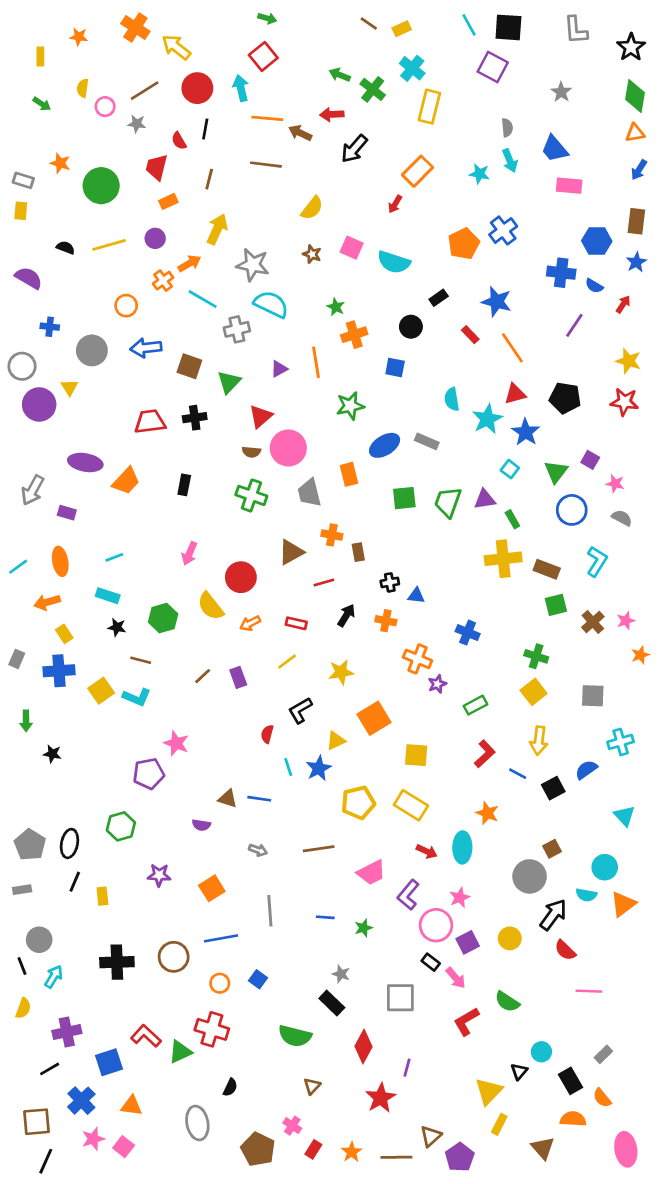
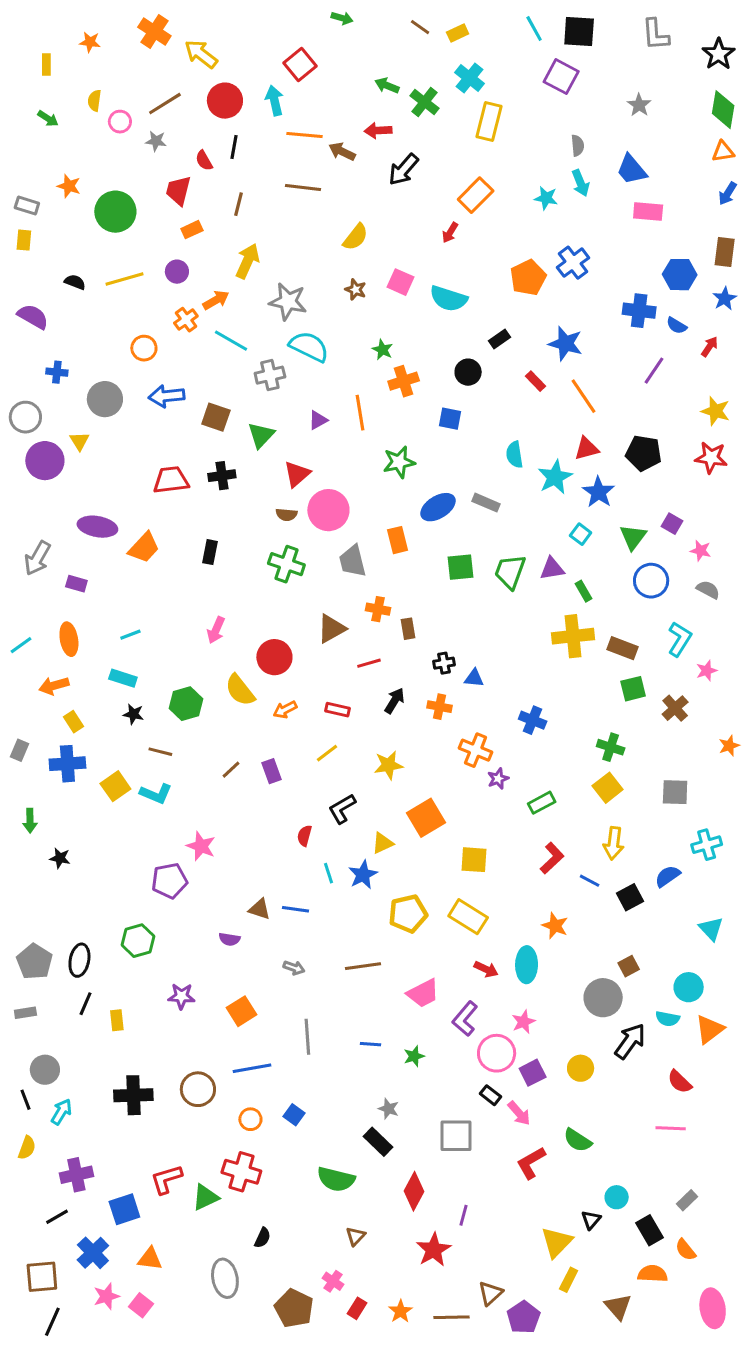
green arrow: (267, 18) -> (342, 18), moved
pink star: (626, 621) -> (707, 671), moved
red semicircle: (565, 950) -> (680, 1082), moved
red L-shape: (146, 1036) -> (166, 1179), turned -60

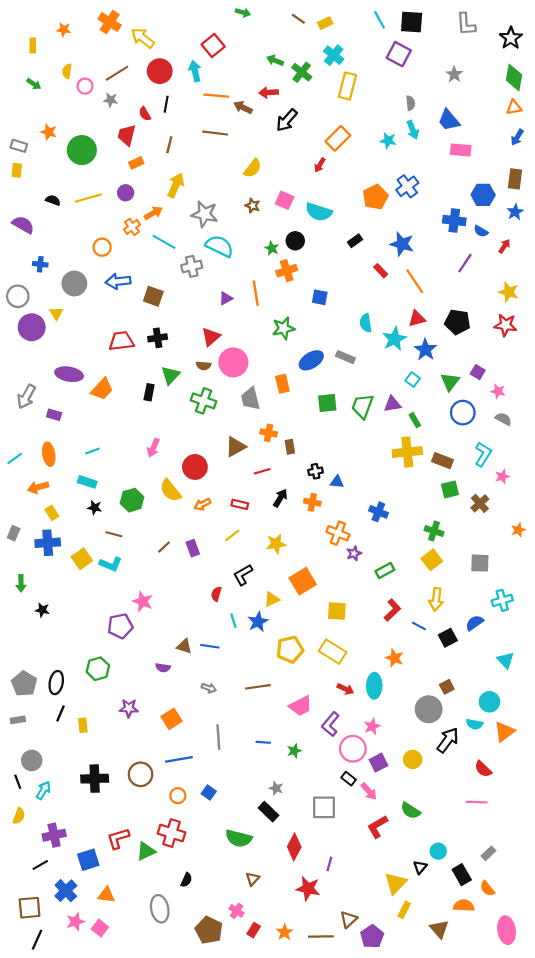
black circle: (468, 372) -> (295, 241), moved
green triangle: (261, 435) -> (170, 375), moved
red star: (434, 1250) -> (308, 889), turned -30

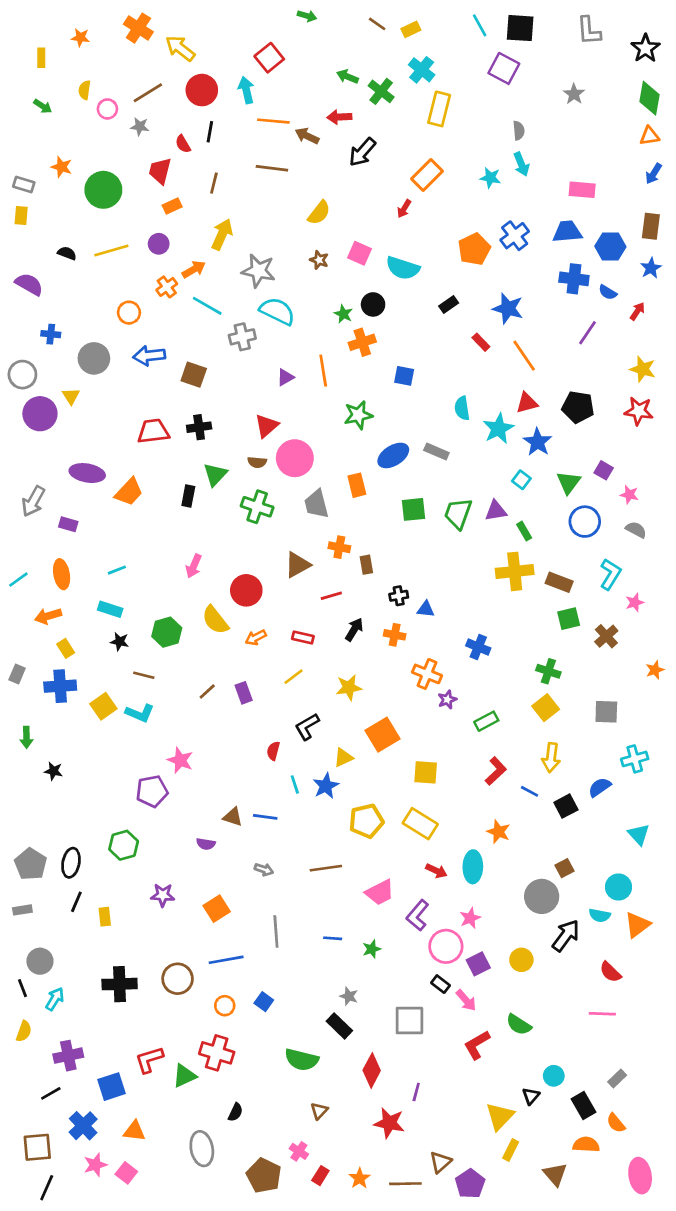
blue trapezoid: (449, 120) -> (567, 232), moved, turned 125

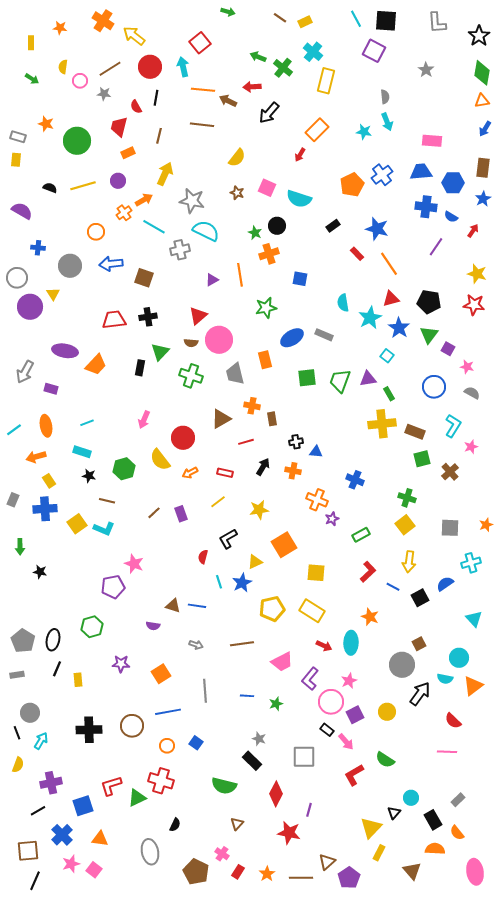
green triangle: (569, 482) -> (429, 335), moved
orange star: (655, 670) -> (486, 525), moved

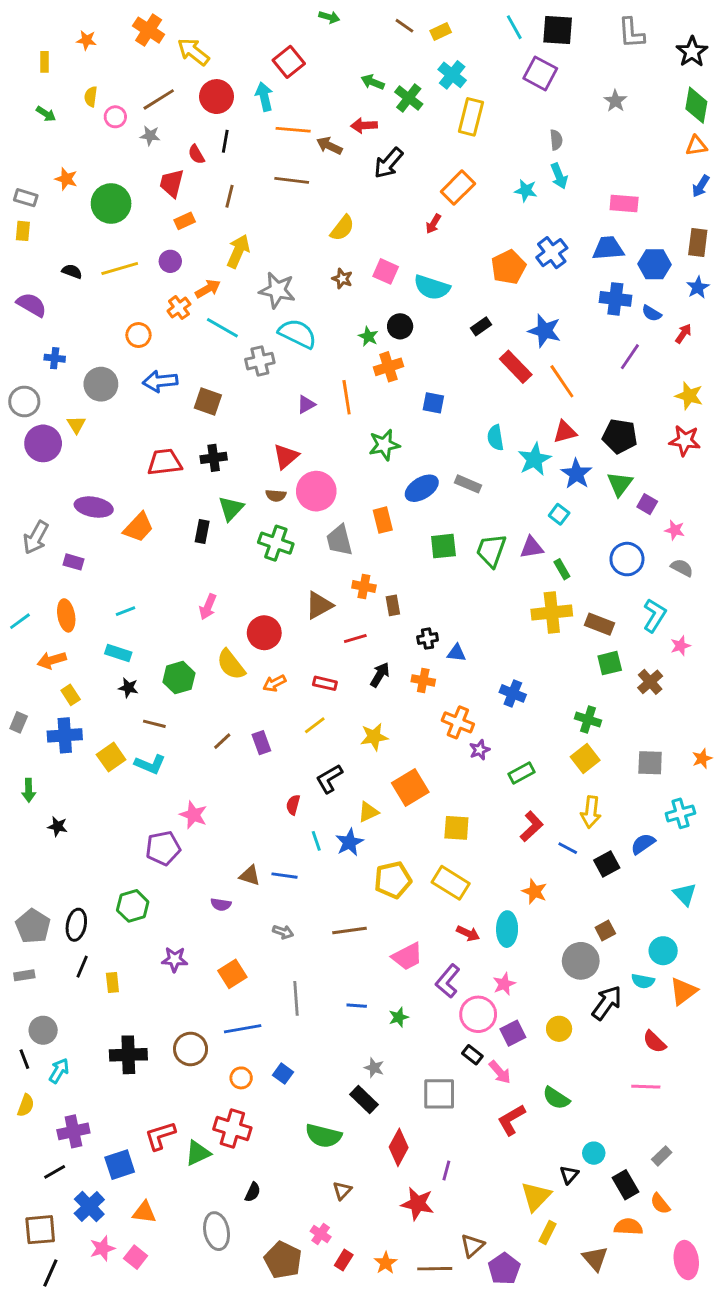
red rectangle: (357, 254) -> (516, 367), size x1.6

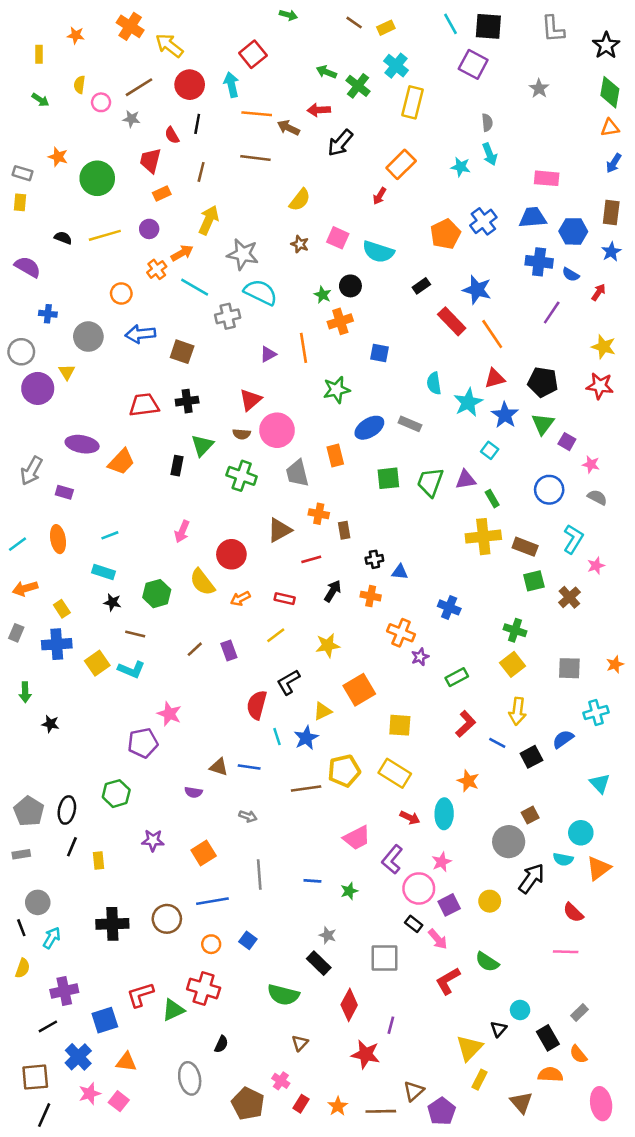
orange arrow: (52, 660) -> (25, 588), moved
red semicircle: (293, 805) -> (257, 705), size x1.6
brown line: (349, 930) -> (306, 788), moved

